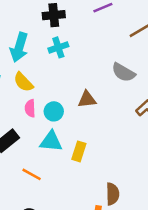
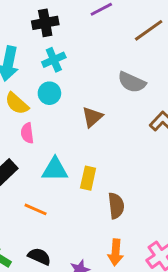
brown triangle: (87, 99) -> (92, 117), turned -30
cyan circle: (54, 111) -> (49, 93), moved
brown semicircle: (113, 194) -> (116, 206), moved

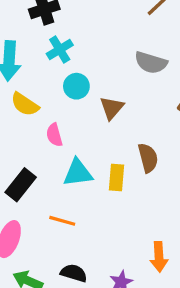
cyan circle: (49, 93) -> (76, 86), moved
pink semicircle: (27, 133) -> (54, 135), moved
brown semicircle: (116, 206) -> (148, 158), moved

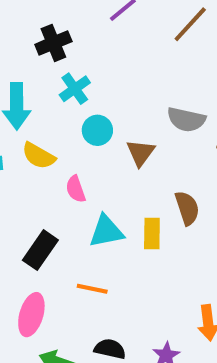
gray semicircle: (151, 63) -> (186, 120), moved

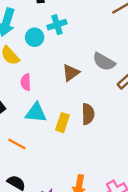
cyan cross: (75, 89) -> (57, 25), moved
cyan circle: (97, 130) -> (35, 37), moved

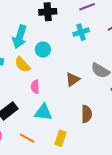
cyan cross: (57, 25) -> (81, 32), moved
yellow rectangle: (62, 123) -> (61, 138), moved

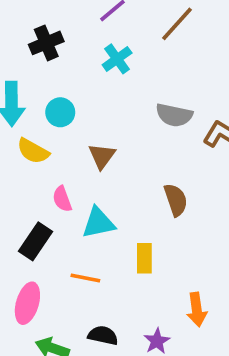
brown triangle: (73, 79) -> (102, 156), moved
pink semicircle: (35, 87) -> (62, 199), moved

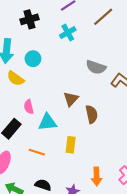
brown triangle: (102, 156) -> (71, 99), moved

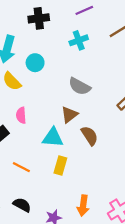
gray semicircle: (96, 67) -> (80, 86), moved
brown semicircle: (92, 114) -> (90, 136), turned -30
cyan triangle: (47, 122) -> (53, 138), moved

